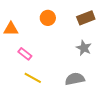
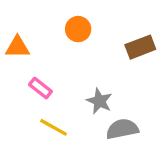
brown rectangle: (86, 18) -> (140, 47), moved
gray star: (84, 48) -> (99, 101), moved

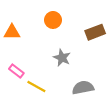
pink rectangle: (40, 88) -> (16, 71), moved
gray star: (99, 101) -> (62, 58), moved

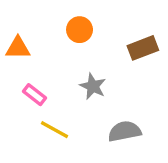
pink rectangle: (16, 71) -> (35, 95), moved

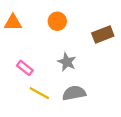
orange triangle: (18, 48) -> (13, 22), moved
gray semicircle: (125, 131) -> (74, 93), moved

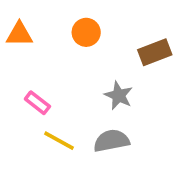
gray star: (67, 62) -> (119, 96), moved

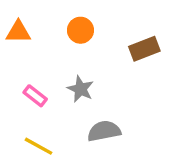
gray star: (119, 96) -> (80, 89), moved
yellow line: (59, 141) -> (38, 146), moved

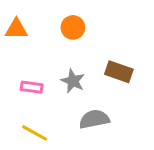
brown rectangle: (144, 49) -> (119, 72), moved, turned 40
pink rectangle: (35, 96) -> (32, 87), turned -30

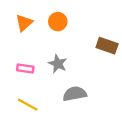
orange triangle: (16, 29) -> (24, 23), moved, turned -42
brown rectangle: (119, 72) -> (107, 46), moved

